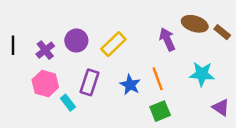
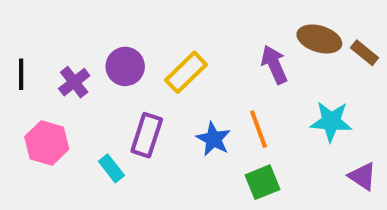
pink hexagon: (45, 84) -> (47, 143), moved

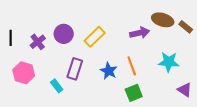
purple arrow: (274, 64) -> (140, 33), turned 102

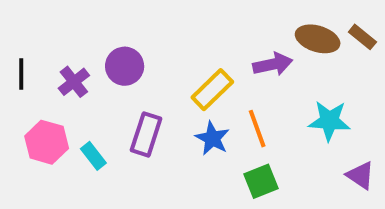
brown rectangle: (186, 27) -> (362, 37), moved
yellow rectangle: (95, 37) -> (212, 90), moved
cyan rectangle: (57, 86) -> (93, 156), moved

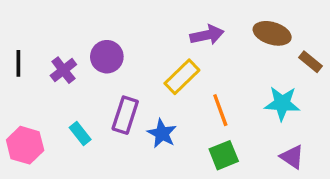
brown rectangle: (362, 37) -> (310, 62), moved
purple arrow: (273, 64) -> (207, 35), moved
blue star: (212, 138) -> (162, 133), moved
pink hexagon: (47, 142) -> (25, 145), moved
purple triangle: (360, 175) -> (292, 157), moved

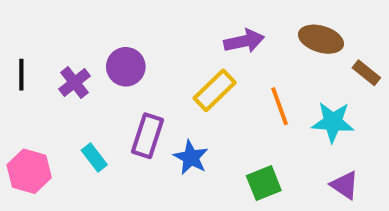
orange line: (220, 110) -> (280, 106), moved

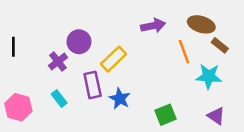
brown rectangle: (366, 73) -> (220, 45), moved
purple cross: (75, 83) -> (58, 61), moved
yellow rectangle: (215, 90) -> (114, 59), moved
orange line: (280, 106) -> (184, 52), moved
purple rectangle: (147, 136) -> (93, 85), turned -30

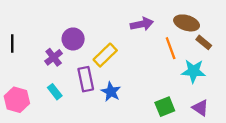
green square: (165, 115) -> (165, 107), moved

